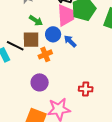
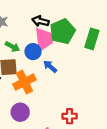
blue circle: (53, 34) -> (33, 52), moved
orange cross: (45, 54) -> (24, 82), size x1.5

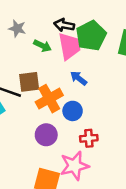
green arrow: (12, 47) -> (42, 46), moved
blue circle: (33, 52) -> (73, 111), moved
red cross: (70, 116) -> (89, 138), moved

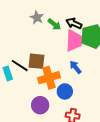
green arrow: (42, 46) -> (54, 24), moved

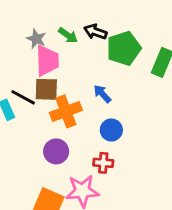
gray star: (37, 17) -> (36, 39), moved
pink trapezoid: (74, 41) -> (47, 61), moved
blue circle: (65, 91) -> (111, 130), moved

